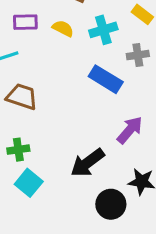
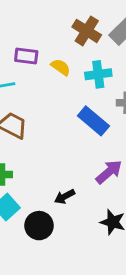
black arrow: (87, 163) -> (65, 197), size x0.6
black circle: (111, 204) -> (39, 226), moved

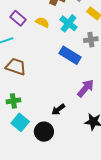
purple rectangle: (26, 56) -> (18, 18), turned 42
cyan cross: (98, 74) -> (68, 23), turned -36

